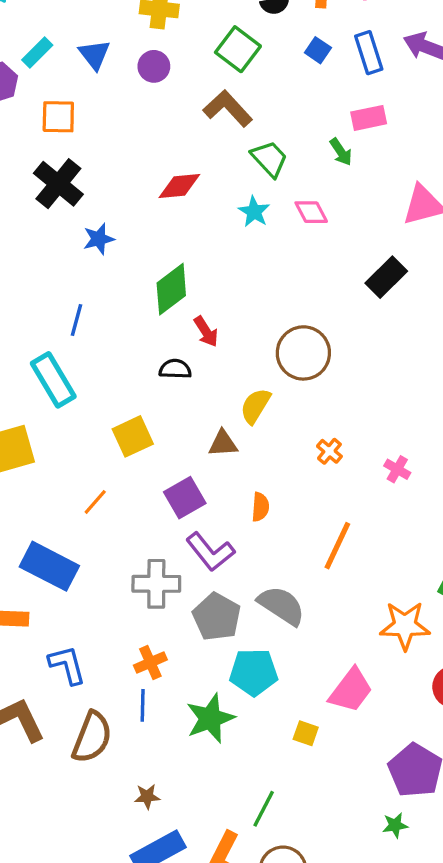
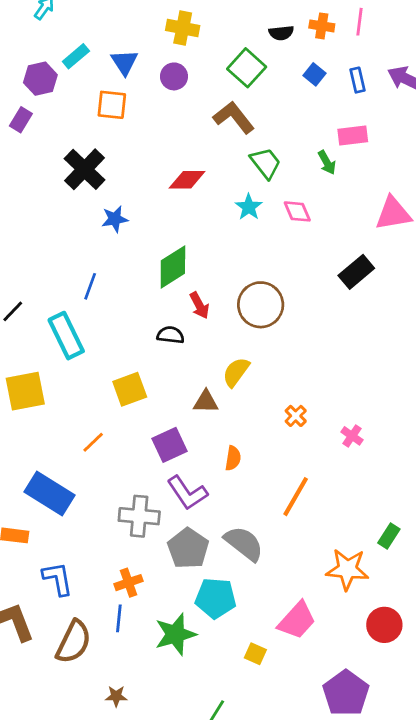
blue rectangle: (369, 53) -> (357, 80), size x0.7
orange square: (58, 117) -> (112, 105), moved
brown circle: (303, 353) -> (261, 305), moved

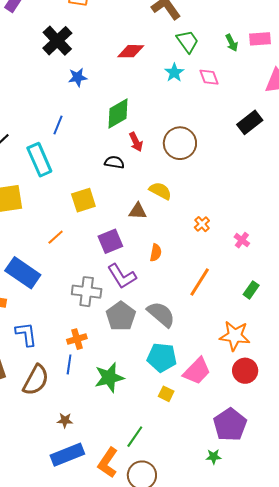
pink rectangle: (353, 136) -> (260, 39), moved
yellow semicircle: (236, 372) -> (160, 191), turned 80
green rectangle: (389, 536) -> (251, 290), moved
cyan pentagon: (216, 598) -> (162, 357), moved
red circle: (384, 625) -> (245, 371), moved

